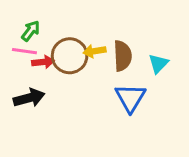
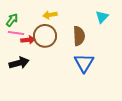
green arrow: (31, 31) -> (12, 20), moved
yellow arrow: (94, 51) -> (50, 15), moved
cyan triangle: (158, 64) -> (102, 17), moved

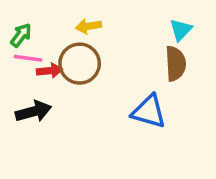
brown semicircle: (79, 36) -> (175, 64), moved
blue triangle: (84, 63) -> (149, 112), turned -45

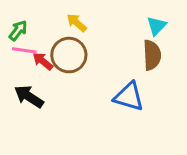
yellow arrow: (88, 26) -> (77, 23), turned 50
red arrow: (49, 71) -> (43, 61), turned -135
black arrow: (33, 112) -> (29, 97), turned -132

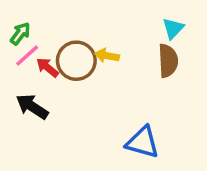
yellow arrow: (77, 23) -> (107, 56), moved, turned -30
pink line: (24, 50) -> (27, 56), turned -50
blue triangle: (129, 97) -> (143, 142), moved

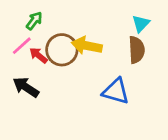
green arrow: (20, 34) -> (34, 21), moved
yellow arrow: (107, 56) -> (87, 46), size x1.5
blue triangle: (143, 142) -> (116, 91), moved

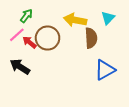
yellow arrow: (87, 46) -> (75, 20), moved
brown semicircle: (137, 50) -> (91, 38), moved
blue triangle: (116, 91) -> (105, 70), moved, turned -45

